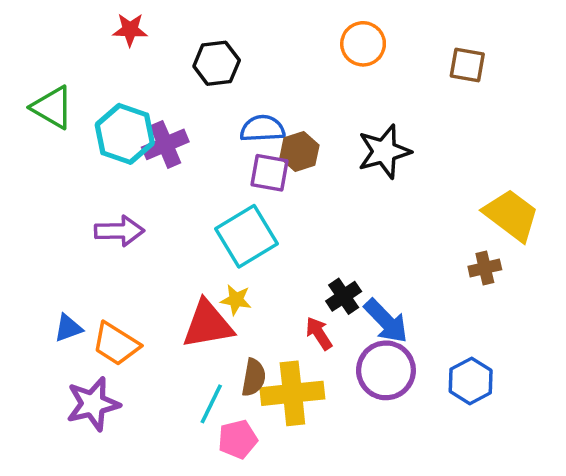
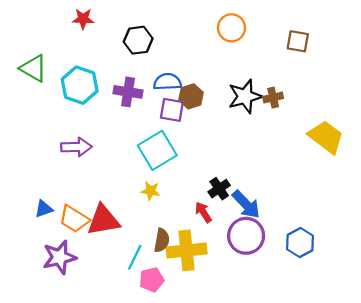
purple cross: (165, 144) -> (128, 92), moved, turned 32
brown cross: (485, 268) -> (273, 98), moved
red triangle: (208, 324) -> (103, 220), moved

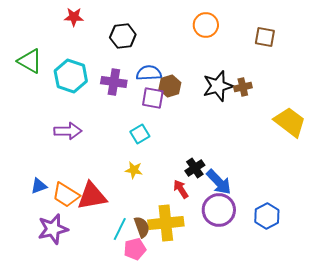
cyan square: (157, 150) -> (140, 134), size x0.6
brown semicircle: (162, 240) -> (142, 227), moved, turned -30

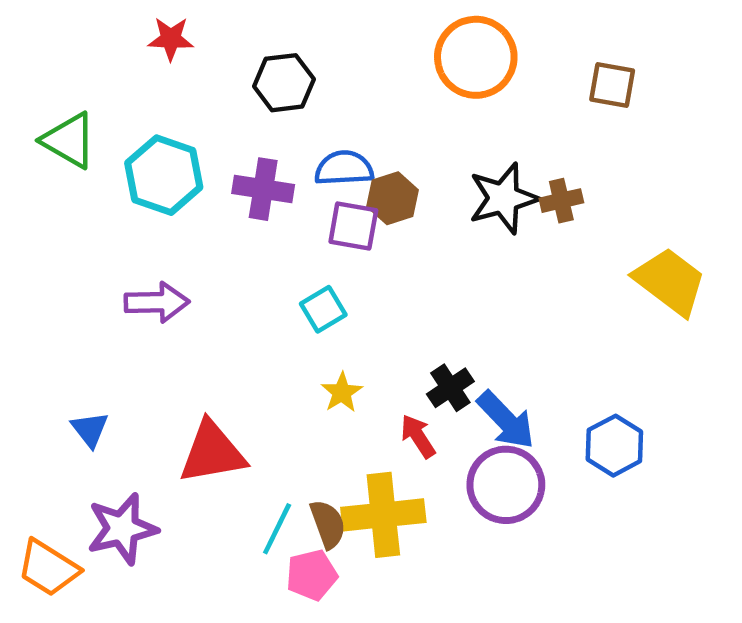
orange circle: (206, 25) -> (476, 57), size x1.4
yellow star: (134, 170) -> (342, 392), moved, turned 30
blue triangle: (39, 186) -> (90, 429), turned -48
orange trapezoid: (66, 195) -> (48, 568), moved
blue hexagon: (267, 216) -> (614, 446), moved

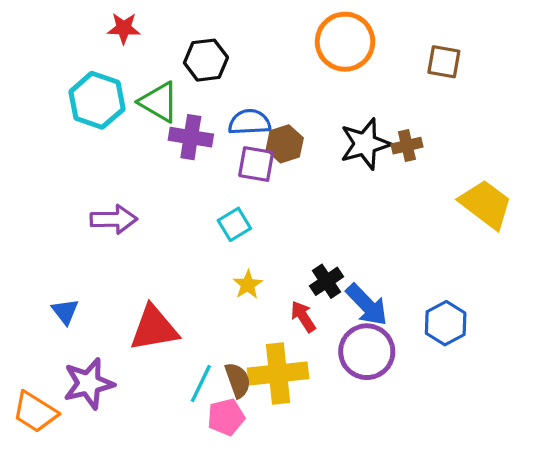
green triangle: (69, 140) -> (159, 102), moved
cyan hexagon: (164, 175) -> (97, 100), moved

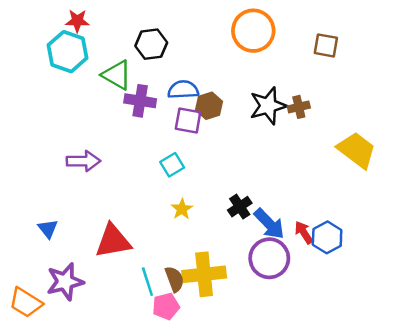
red star: (124, 28) -> (77, 21), moved
cyan hexagon: (97, 100) -> (68, 52), moved
red arrow: (303, 316) -> (304, 232), moved
cyan line: (201, 384) -> (147, 282), turned -44

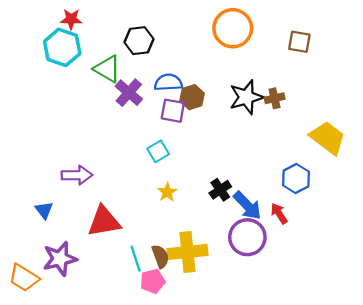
purple cross: (140, 101) -> (129, 93), turned 32
purple arrow: (84, 161) -> (77, 175), moved
blue hexagon: (327, 237) -> (296, 178), moved

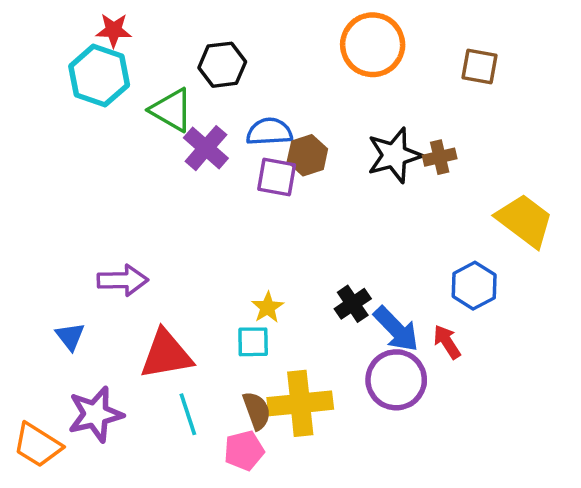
cyan square: (158, 151) -> (253, 342), moved, turned 30
cyan line: (136, 259) -> (188, 414), moved

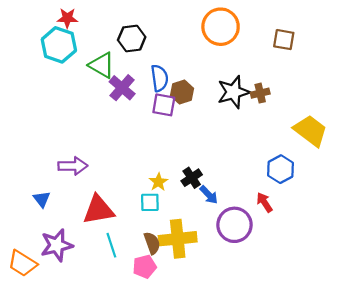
blue semicircle: (269, 132) -> (160, 78), turned 85
black cross: (353, 304) -> (192, 178), moved
blue arrow: (396, 329) -> (209, 195), moved, size x0.7

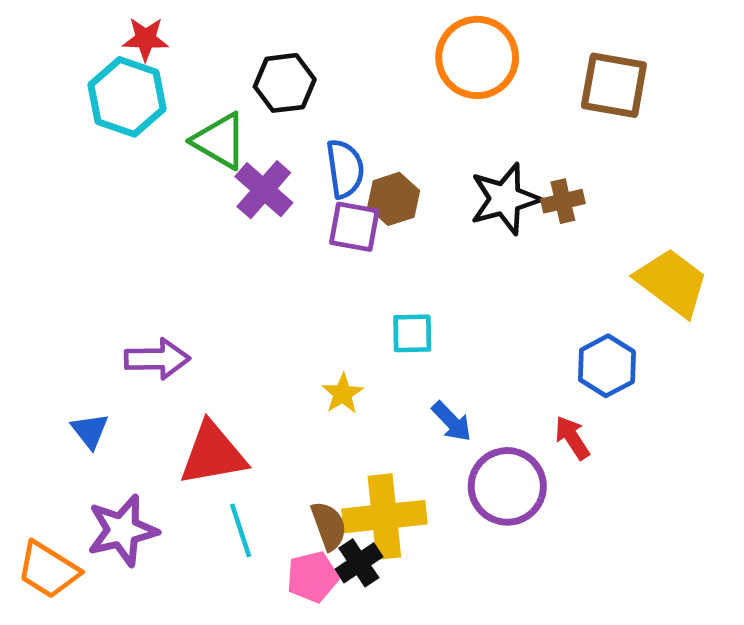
brown square: (284, 40) -> (614, 85), size x1.4
black cross: (192, 178) -> (359, 563), moved
cyan square: (150, 202) -> (412, 333), moved

